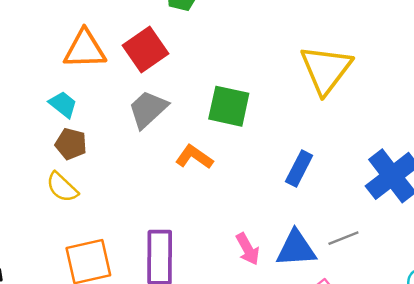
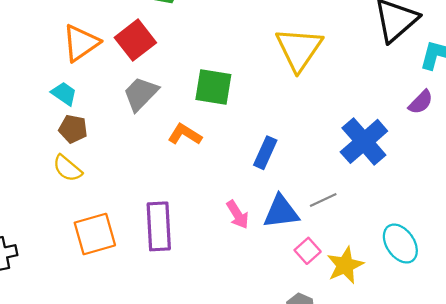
orange triangle: (85, 49) -> (81, 43), turned -30
blue rectangle: (299, 169) -> (265, 153), moved

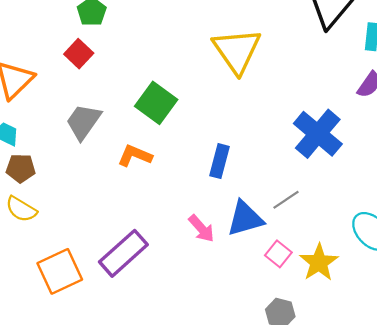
red square: (135, 40) -> (79, 54), moved, size x0.7
green square: (213, 87) -> (156, 103), turned 36
purple rectangle: (159, 226) -> (123, 253), turned 60

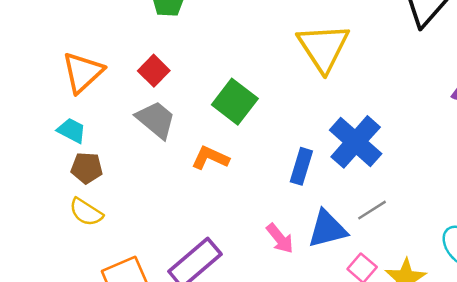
red square: (79, 54) -> (154, 71), moved
gray trapezoid: (83, 122) -> (156, 120), turned 93
blue cross: (318, 134) -> (356, 142), moved

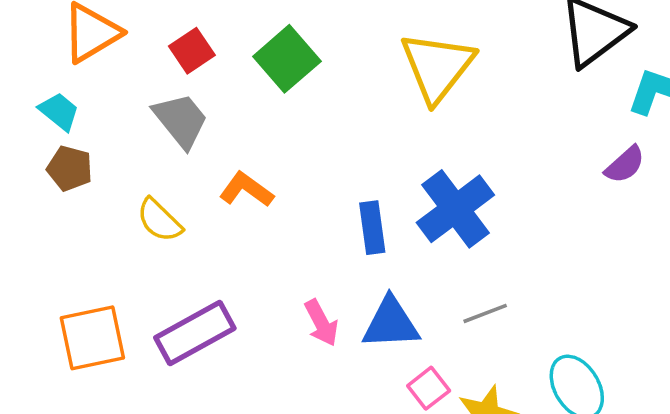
green square: (235, 102) -> (287, 59), moved
blue rectangle: (301, 166) -> (372, 228), turned -36
gray line: (372, 210) -> (485, 313), moved
yellow semicircle: (86, 212) -> (159, 220), moved

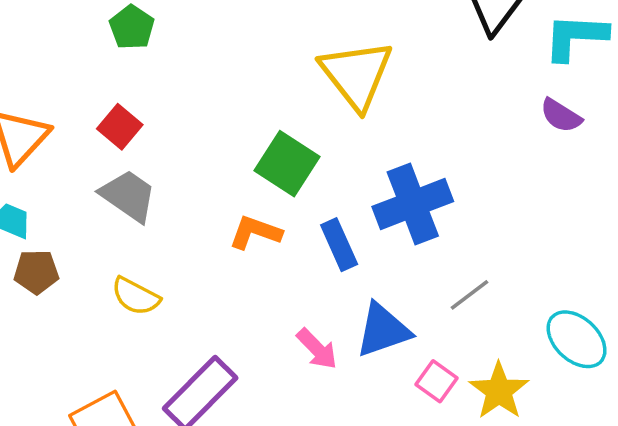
green square: (287, 59) -> (287, 164), moved
purple semicircle: (625, 165) -> (561, 116), turned 90
orange L-shape: (246, 190) -> (255, 232), moved
blue cross: (455, 209) -> (413, 204), turned 32

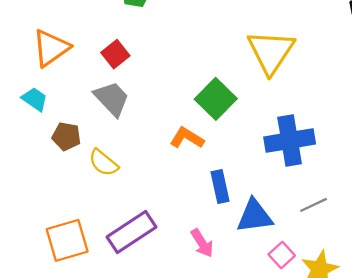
blue rectangle: (339, 245) -> (220, 186), moved
brown pentagon: (36, 272) -> (66, 136), moved
pink arrow: (317, 349) -> (202, 243), moved

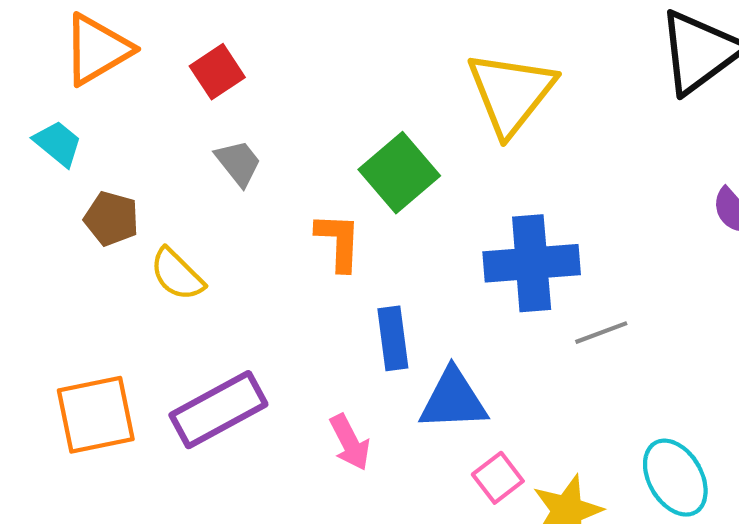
gray trapezoid: (112, 99) -> (238, 163), moved, size x0.7
orange L-shape: (187, 138) -> (339, 242), turned 56
gray line: (314, 205) -> (601, 333), moved

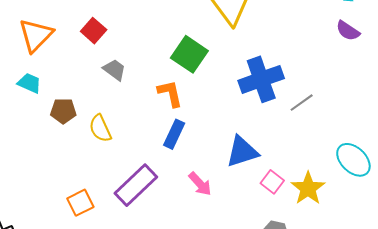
yellow semicircle: (177, 274) -> (100, 128), turned 36
blue rectangle: (393, 338) -> (174, 134), moved, turned 48
orange square: (96, 415) -> (80, 203), size x0.7

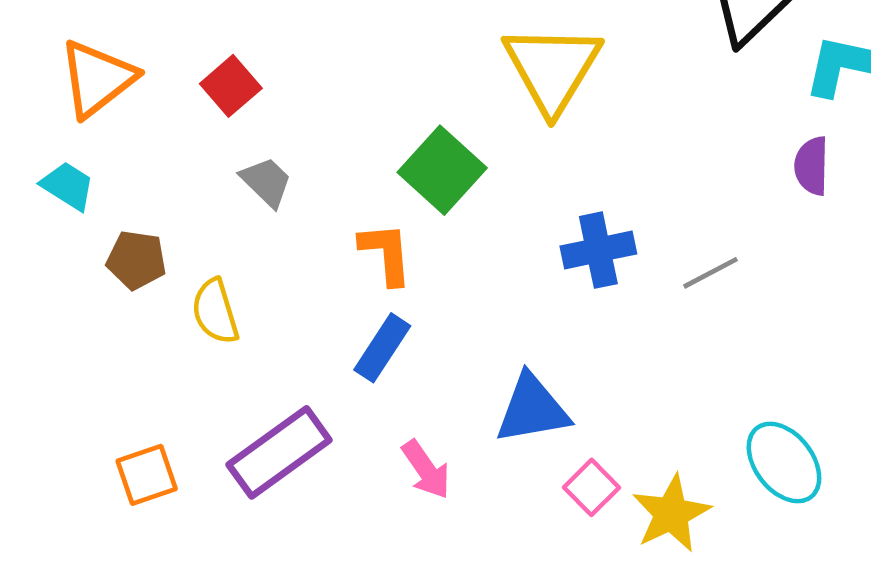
purple semicircle: (348, 31) -> (812, 166), turned 50
blue cross: (261, 79) -> (598, 250), size x0.7
gray line: (302, 103) -> (711, 273), moved

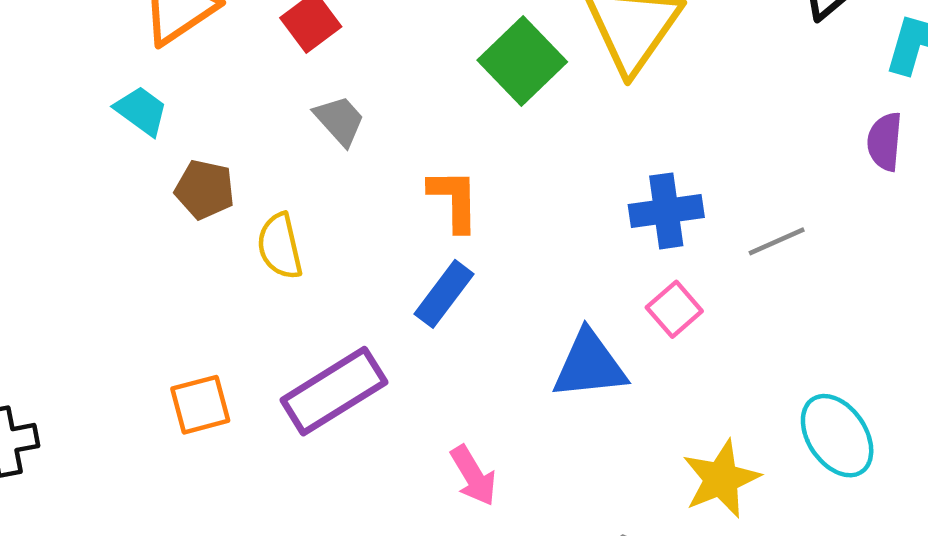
green square: (442, 170) -> (522, 61), moved
pink arrow: (426, 470) -> (473, 476), moved
pink square: (592, 487) -> (674, 309), moved

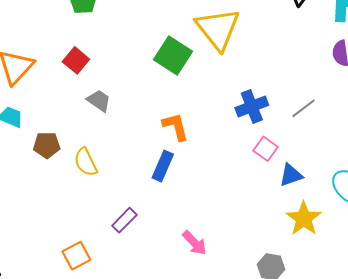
orange L-shape: (454, 200) -> (176, 127), moved
blue triangle: (589, 365) -> (291, 175), moved, size x0.7
purple rectangle: (334, 391) -> (124, 220), size x0.6
orange square: (200, 405) -> (76, 256), moved

